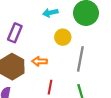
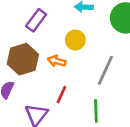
yellow circle: (63, 37) -> (75, 40), moved

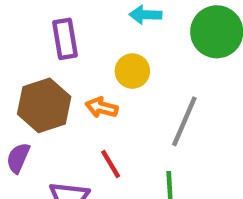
purple rectangle: (36, 20) -> (65, 39), turned -45
red line: (61, 95) -> (111, 164), turned -54

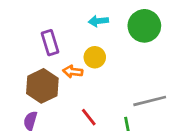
orange arrow: (102, 107) -> (73, 72), moved
gray line: (184, 121) -> (150, 101), moved, turned 60

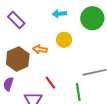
purple rectangle: (50, 43) -> (16, 20), moved, turned -30
yellow circle: (95, 57) -> (64, 40), moved

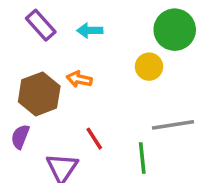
cyan arrow: (59, 14) -> (90, 30), moved
yellow circle: (64, 40) -> (149, 67), moved

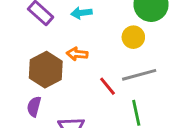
gray line: (173, 125) -> (139, 75), moved
red line: (94, 139) -> (108, 86), moved

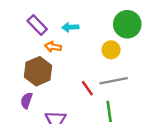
orange arrow: (77, 54) -> (53, 47), moved

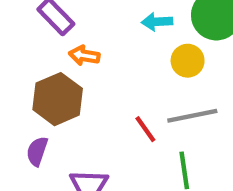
cyan arrow: (70, 27) -> (157, 22), moved

